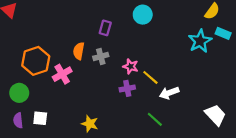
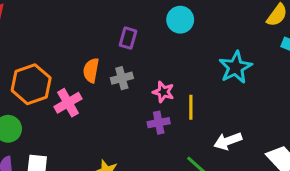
cyan star: (200, 41) -> (236, 67), moved
yellow line: (150, 77) -> (191, 107), turned 49
white arrow: (169, 93) -> (228, 141), moved

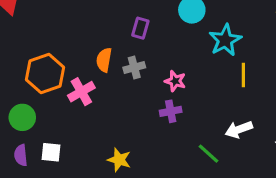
cyan star: (236, 67) -> (225, 40), moved
yellow line: (191, 107) -> (243, 75), moved

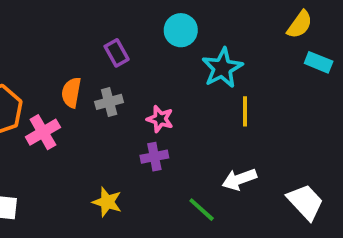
purple rectangle: (140, 28) -> (117, 53), turned -45
yellow star: (119, 160) -> (107, 202), moved

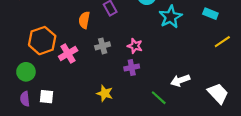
cyan rectangle: (319, 62) -> (210, 14), moved
orange semicircle: (71, 92) -> (84, 20), moved
gray cross: (109, 102) -> (103, 46), moved
yellow line: (245, 111) -> (222, 42), moved, turned 56

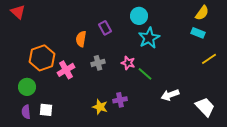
cyan star: (170, 17) -> (149, 38), moved
purple cross: (132, 68) -> (120, 100), moved
green line: (159, 98) -> (145, 74), moved

